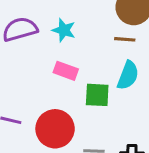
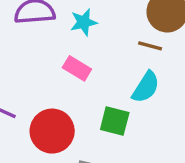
cyan star: (64, 30) -> (84, 22), turned 30
green square: (97, 95) -> (115, 121), moved

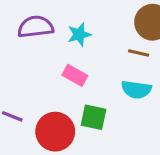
cyan semicircle: (146, 87) -> (136, 90), turned 68
green square: (115, 121) -> (93, 117), moved

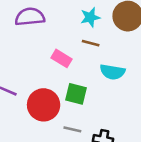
cyan star: (79, 34) -> (90, 17), moved
brown line: (139, 53) -> (91, 43), moved

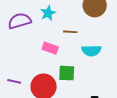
cyan star: (90, 17) -> (48, 13), moved

